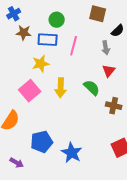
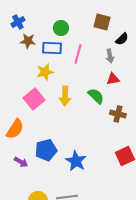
red triangle: (109, 71) -> (113, 79), turned 40
purple arrow: (17, 163) -> (21, 162), moved

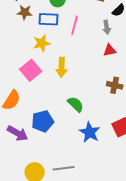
green semicircle: (96, 96) -> (76, 104), moved
blue star: (76, 161) -> (90, 132), moved
purple arrow: (21, 162) -> (18, 133), size x1.5

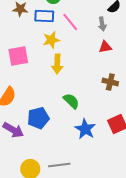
pink line: (75, 25) -> (70, 22), turned -54
yellow star: (42, 43) -> (51, 40), moved
pink square: (31, 70) -> (18, 56), moved, turned 30

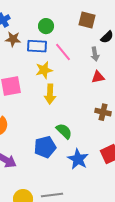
blue pentagon: (38, 118) -> (45, 147), moved

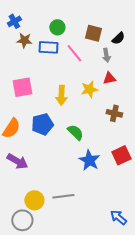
brown square: (87, 20) -> (93, 33), moved
yellow star: (44, 70) -> (89, 89), moved
blue pentagon: (45, 147) -> (42, 124), moved

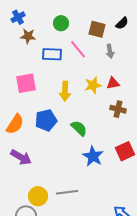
black semicircle: (118, 38) -> (122, 23), moved
blue rectangle: (48, 47) -> (52, 54), moved
red triangle: (109, 78) -> (113, 83), moved

